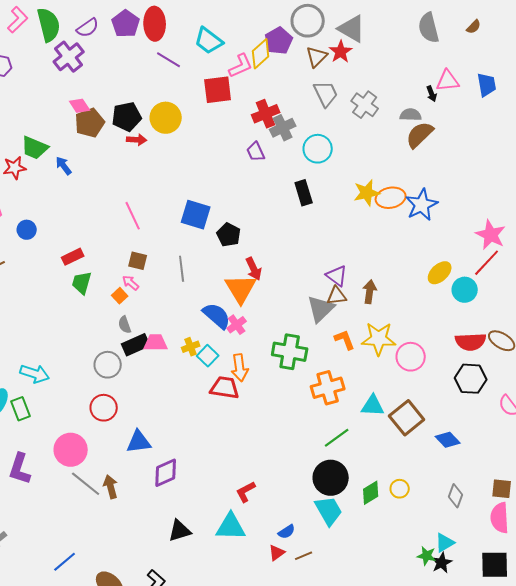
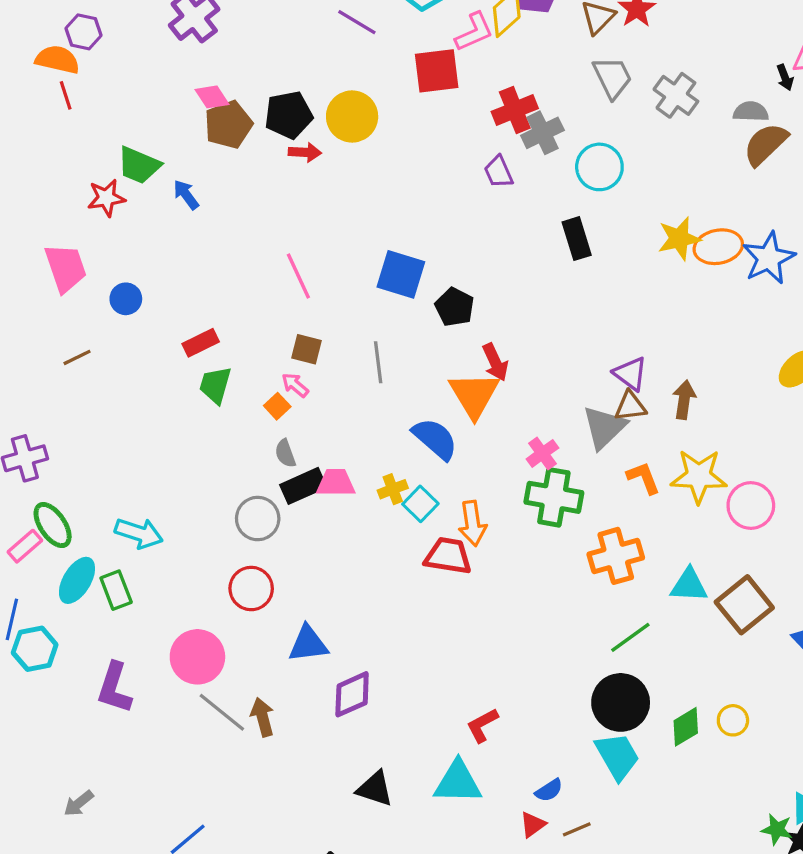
pink cross: (237, 325) -> (542, 453), moved
black triangle: (180, 531) -> (375, 789), turned 35

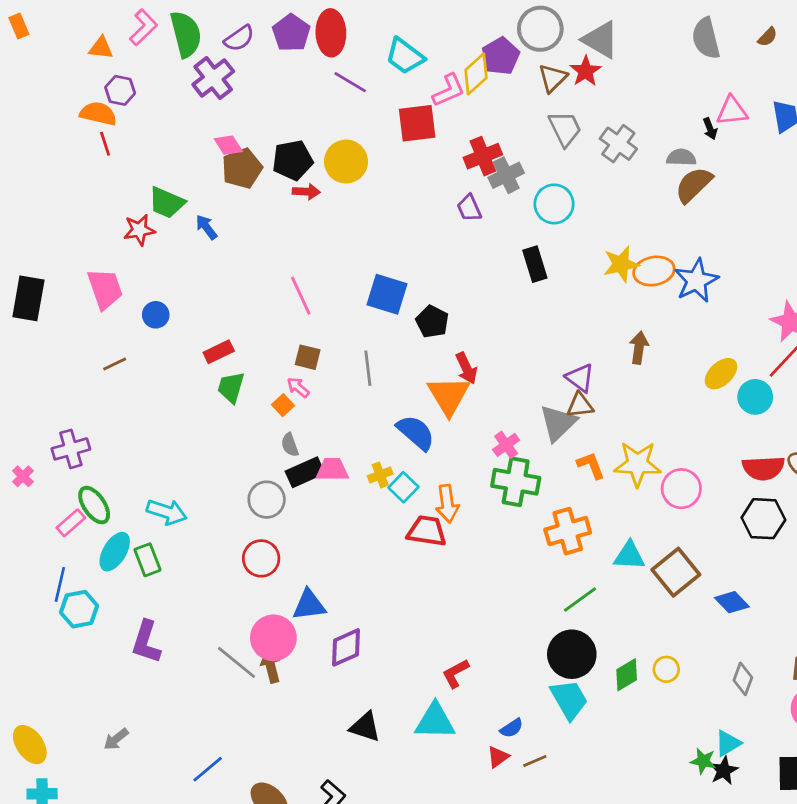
brown arrow: (684, 400) -> (639, 348), moved
pink circle: (197, 657) -> (273, 638), moved

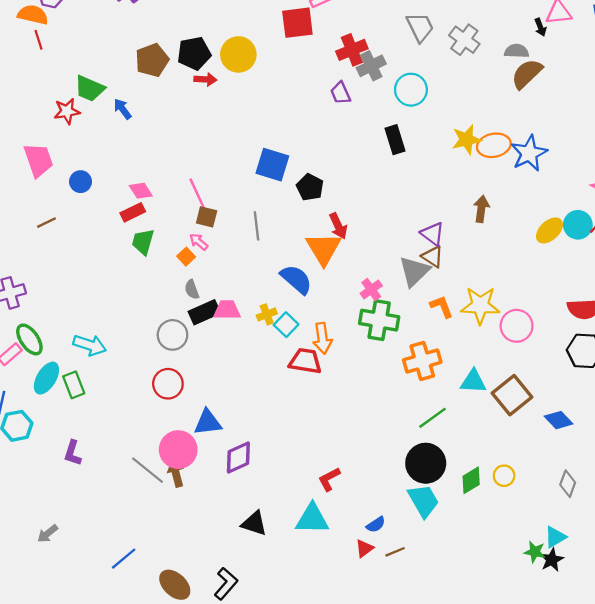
pink diamond: (228, 145) -> (141, 191), moved
pink line: (301, 296) -> (197, 194), moved
cyan circle: (755, 397) -> (578, 225), moved
brown triangle: (580, 405) -> (433, 257), turned 40
purple L-shape: (146, 642) -> (73, 453), size x0.7

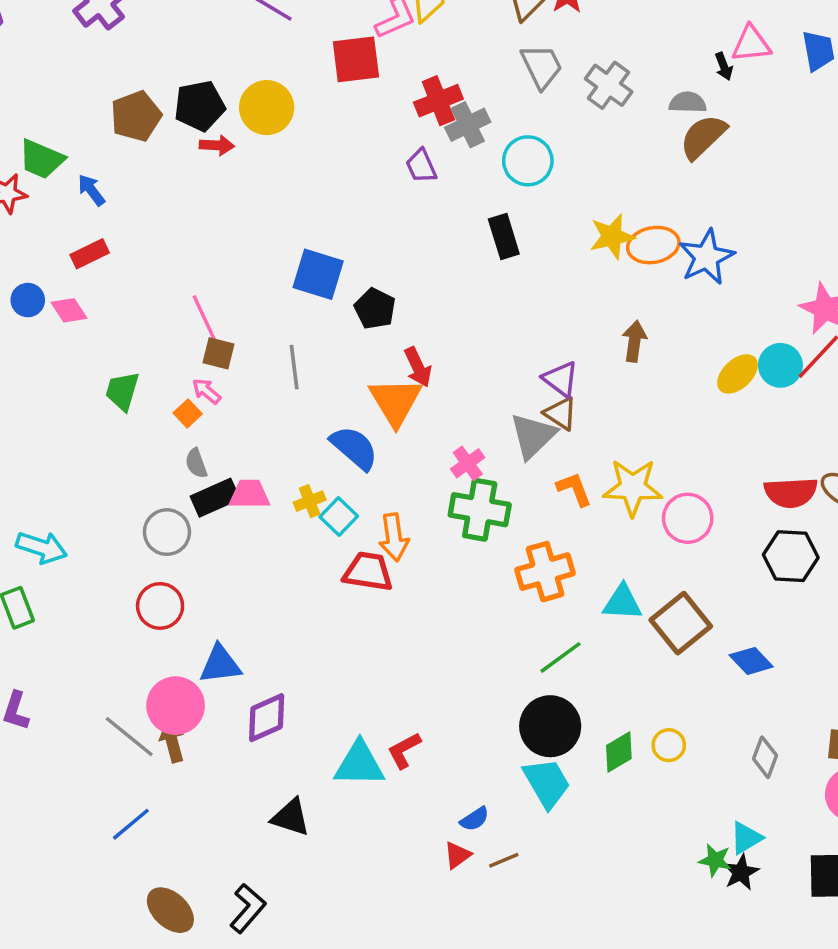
pink diamond: (141, 191) -> (69, 310), moved
red rectangle: (133, 212) -> (90, 254), moved
cyan triangle: (312, 519) -> (359, 764), moved
blue line: (124, 559) -> (131, 824), moved

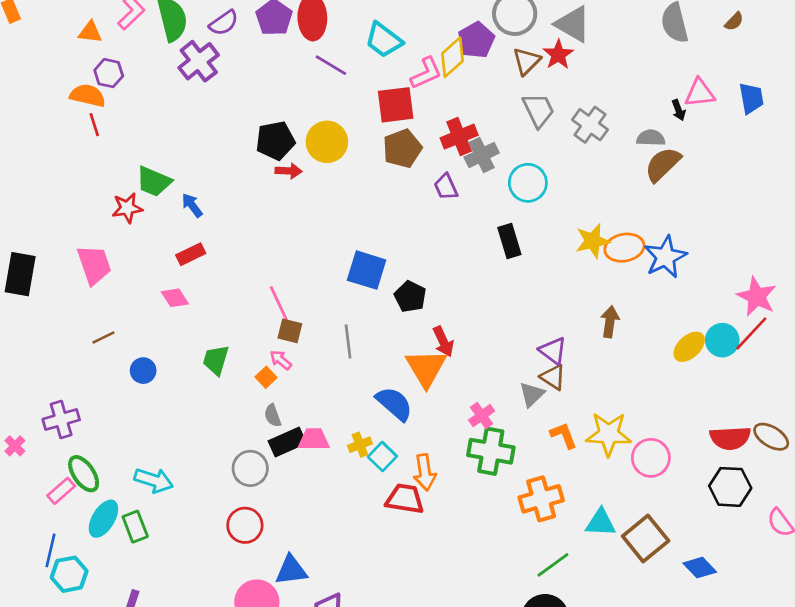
brown pentagon: (136, 116) -> (402, 148), moved
blue circle: (28, 300) -> (143, 371), moved
gray triangle: (533, 436) -> (532, 394), size x0.7

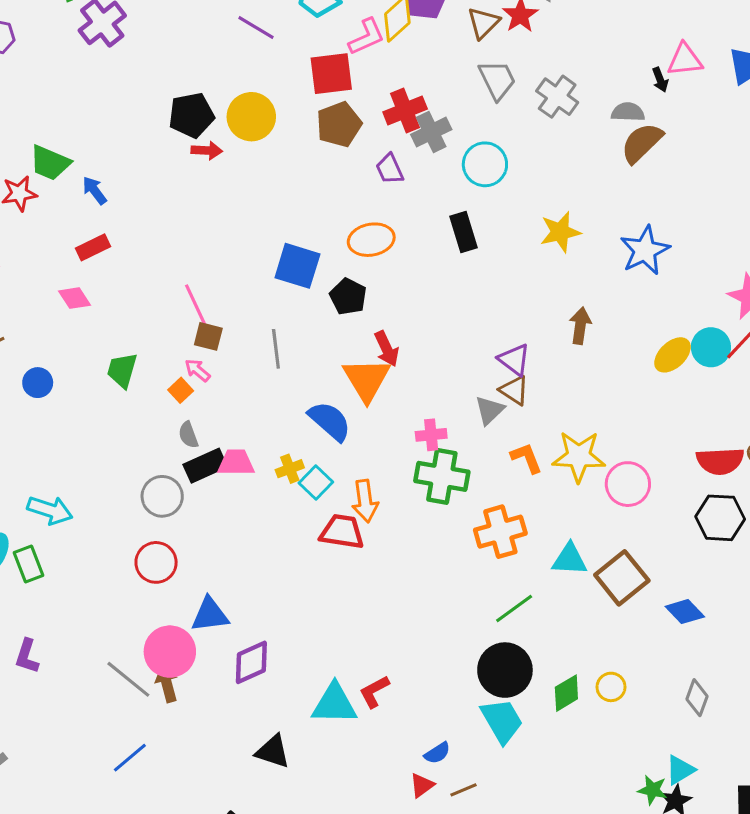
orange ellipse: (624, 248) -> (371, 240), moved
pink cross: (482, 416) -> (431, 435), turned 30

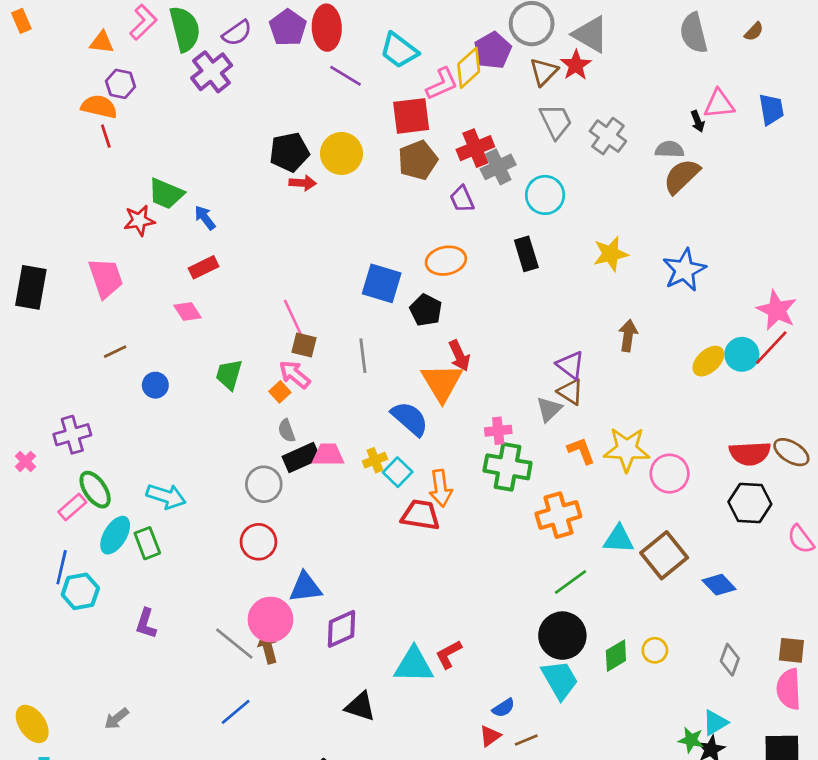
pink arrow: (198, 370) -> (295, 374), size x1.4

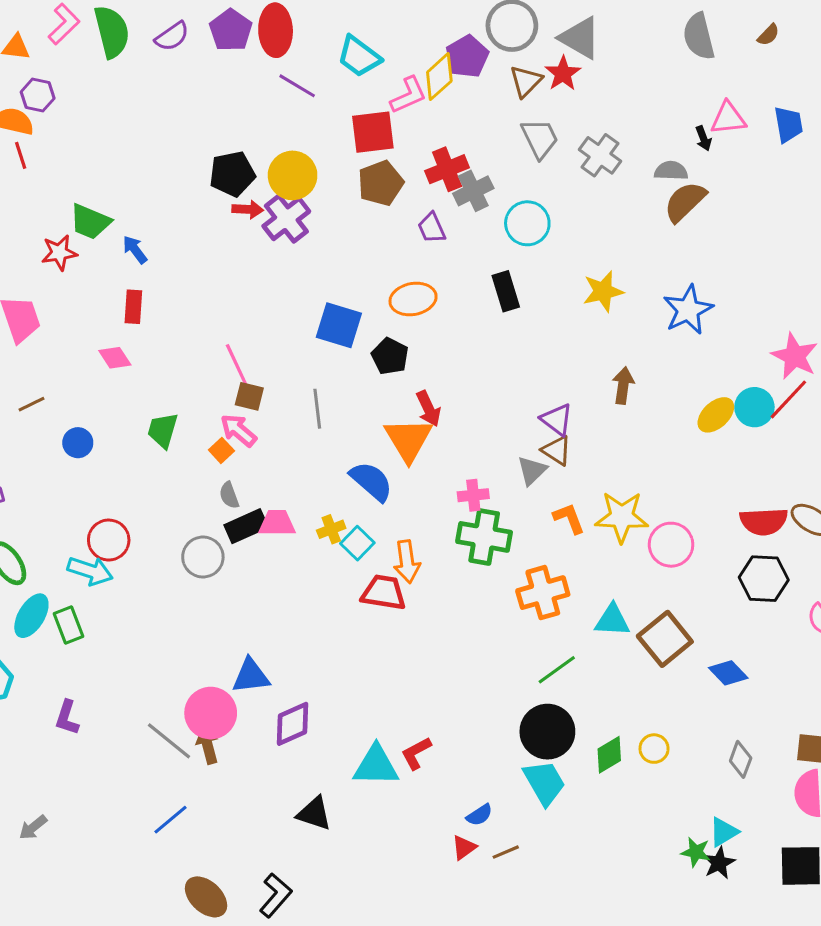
purple cross: (212, 72) -> (286, 219), moved
red rectangle: (204, 267) -> (133, 307), turned -60
red circle: (258, 542) -> (109, 540), moved

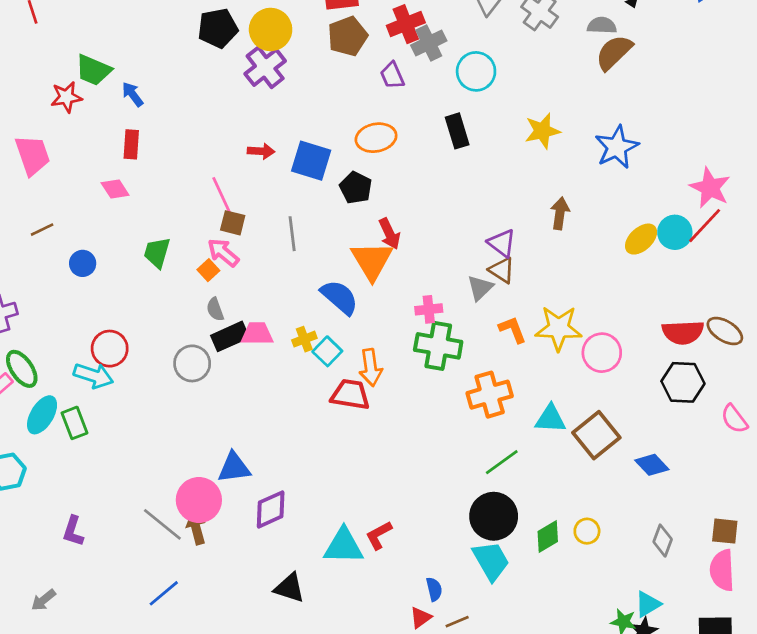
red arrow: (248, 209) -> (261, 151), moved
purple L-shape: (67, 718) -> (73, 531), moved
blue semicircle: (479, 815) -> (434, 589), turned -70

